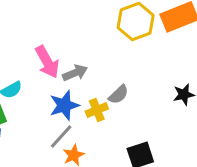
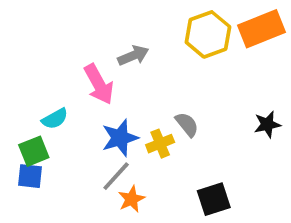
gray arrow: (75, 73) -> (133, 56), moved
gray semicircle: (119, 95) -> (187, 124), turned -85

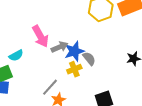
gray arrow: (133, 56) -> (59, 47), moved
blue star: (120, 138) -> (74, 51), moved

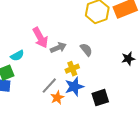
blue star: (74, 51) -> (74, 87), moved
gray semicircle: (89, 59) -> (86, 50), moved

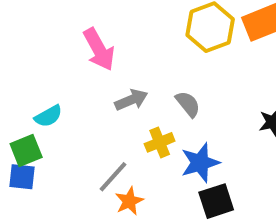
pink arrow: (40, 38) -> (99, 49), moved
blue star: (74, 87) -> (200, 163), moved

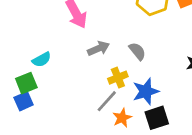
blue square: (22, 177) -> (24, 101), turned -30
gray line: (113, 177) -> (107, 101), moved
orange star: (129, 201) -> (122, 118), moved

